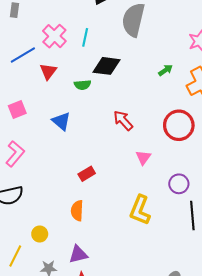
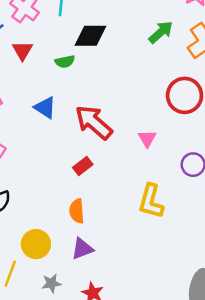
green arrow: (165, 70) -> (161, 32), size x1.5
red arrow: (123, 120) -> (94, 122), moved, size x1.5
yellow circle: (40, 234) -> (36, 244), size x1.5
purple triangle: (78, 254) -> (82, 249), moved

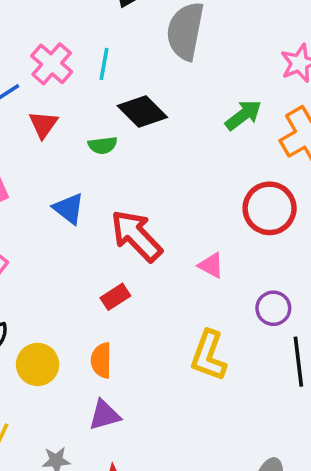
black diamond: (90, 36) -> (142, 111), turned 40
pink triangle: (147, 139) -> (211, 265), turned -36
yellow circle: (36, 244) -> (38, 364), moved

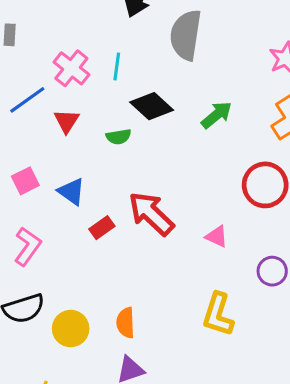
green arrow: (243, 115) -> (217, 115), moved
blue triangle: (69, 209) -> (71, 191), moved
red rectangle: (115, 297) -> (102, 228), moved

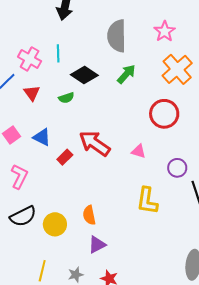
gray semicircle: (186, 35) -> (117, 36), moved

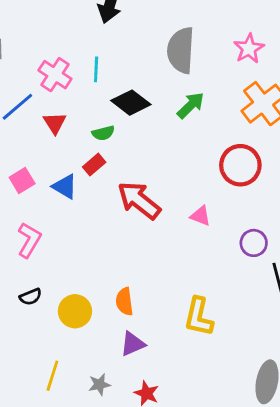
red rectangle: (65, 157) -> (94, 165), moved
yellow L-shape: (147, 201) -> (199, 317), moved
black semicircle: (23, 216) -> (31, 297), size x0.6

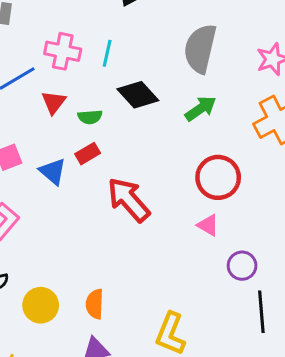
pink cross: (55, 75) -> (63, 51), turned -32
green semicircle: (103, 133) -> (90, 117), moved
red circle: (240, 165) -> (218, 177), moved
pink triangle: (200, 216) -> (208, 225), moved

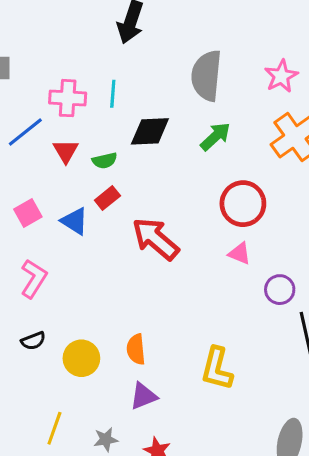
black diamond: (138, 95) -> (150, 131), turned -42

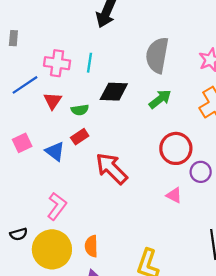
pink triangle: (239, 253) -> (174, 195), moved
pink L-shape: (34, 278) -> (57, 206), moved
purple circle: (280, 290) -> (201, 172), moved
yellow circle: (81, 358) -> (52, 249), size x1.5

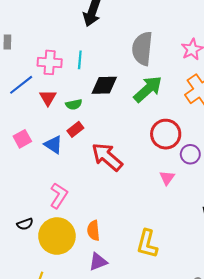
green arrow: (160, 99) -> (148, 89), size x1.4
pink triangle: (174, 195) -> (167, 178), turned 42

